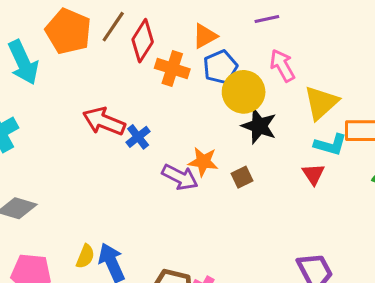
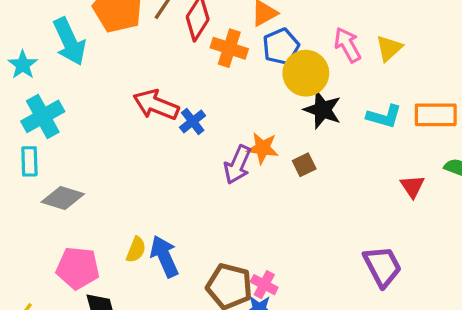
yellow triangle: (321, 103) -> (389, 48), moved, size x0.7
cyan L-shape: (330, 145) -> (384, 116), moved
red triangle: (313, 174) -> (412, 186), moved
purple arrow: (180, 177) -> (238, 165), turned 87

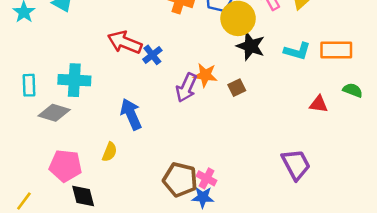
cyan cross: (43, 116) -> (74, 80), moved, turned 32
red triangle: (412, 186) -> (319, 104), turned -48
blue arrow: (164, 256) -> (131, 114), moved

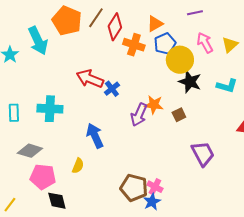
gray diamond: (54, 113) -> (30, 151), moved
purple trapezoid: (296, 164) -> (203, 154), moved
blue star: (203, 197) -> (152, 202), turned -30

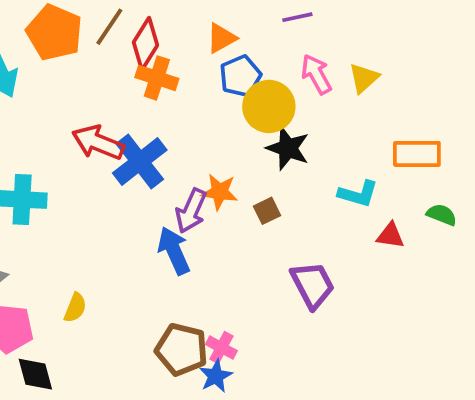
orange cross: (134, 45) -> (157, 78), moved
cyan L-shape: (227, 86) -> (358, 194), moved
blue cross: (112, 89) -> (140, 162), size x1.8
blue arrow: (95, 136) -> (174, 251), moved

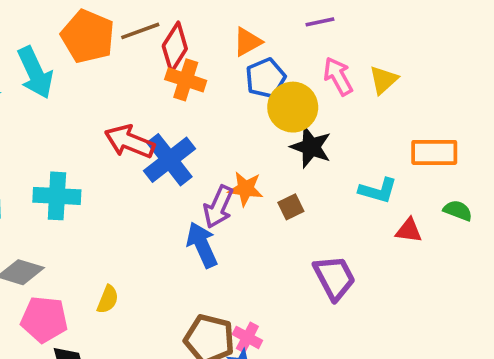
brown line: (109, 27) -> (140, 31), turned 36

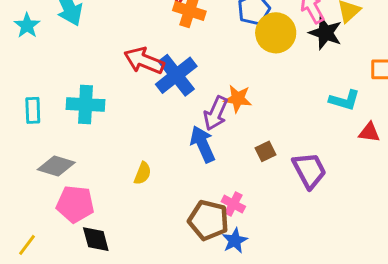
black star: (311, 147) -> (325, 33), moved
brown square: (291, 207) -> (265, 151), moved
yellow semicircle: (108, 299) -> (143, 173), moved
pink cross: (247, 337) -> (233, 204), moved

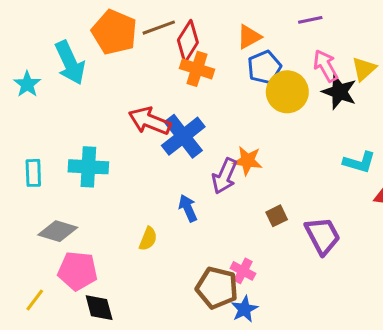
blue arrow: (203, 144) -> (188, 208), moved, size x0.7
yellow line: (27, 245) -> (35, 300), moved

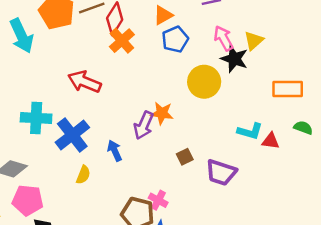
orange cross: (197, 69) -> (122, 41), turned 30
yellow circle: (287, 92) -> (204, 82), moved
blue cross: (183, 136) -> (72, 135), moved
cyan L-shape: (359, 162) -> (250, 131), moved
purple trapezoid: (323, 236) -> (221, 172), turned 136

